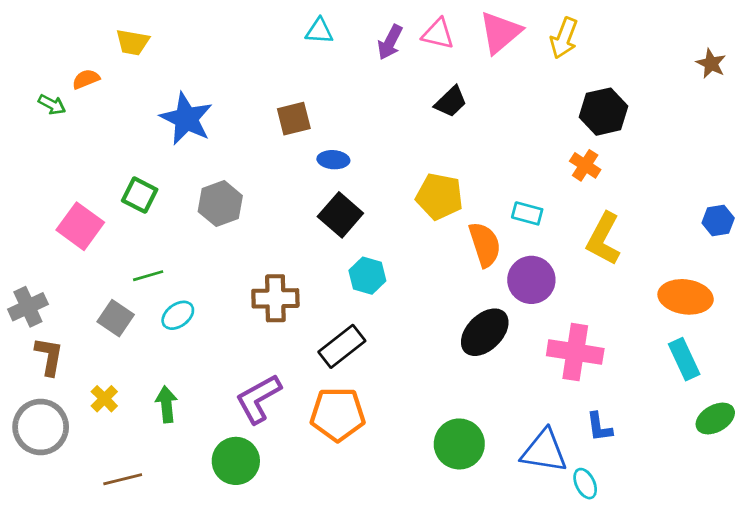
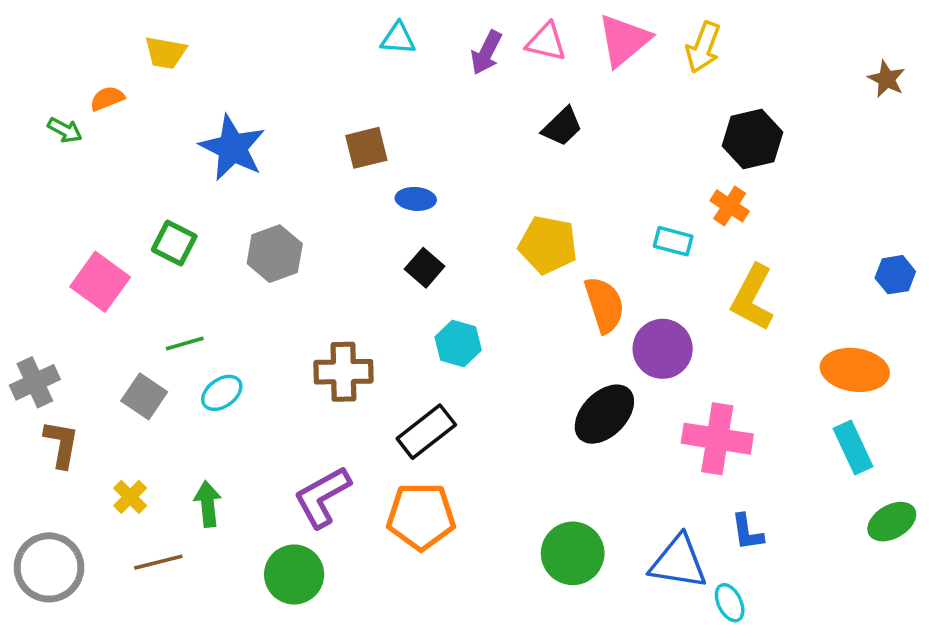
cyan rectangle: (527, 213) -> (673, 241), moved
black square: (340, 215) -> (425, 268), size x0.7
gray circle: (41, 427) -> (49, 567), moved
brown line: (123, 479) -> (158, 562), moved

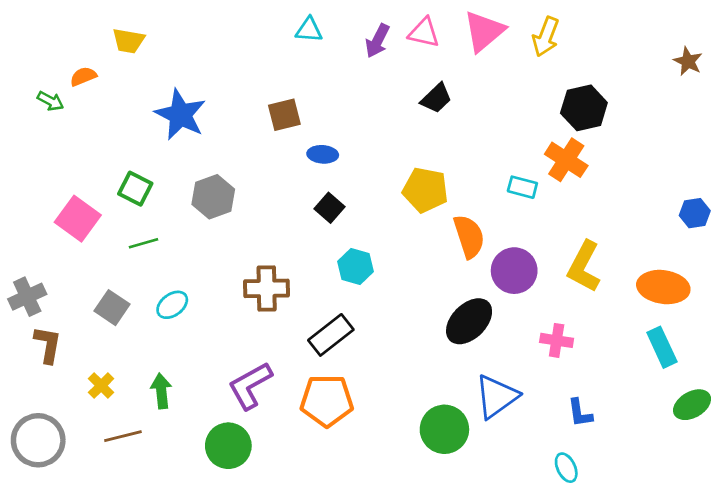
orange cross: (730, 206) -> (566, 160), size x1.4
yellow L-shape: (753, 298) -> (584, 267), moved
green line: (185, 344) -> (143, 243), moved
pink cross: (717, 439) -> (557, 340), size x0.6
blue triangle: (678, 562) -> (496, 396), moved, turned -45

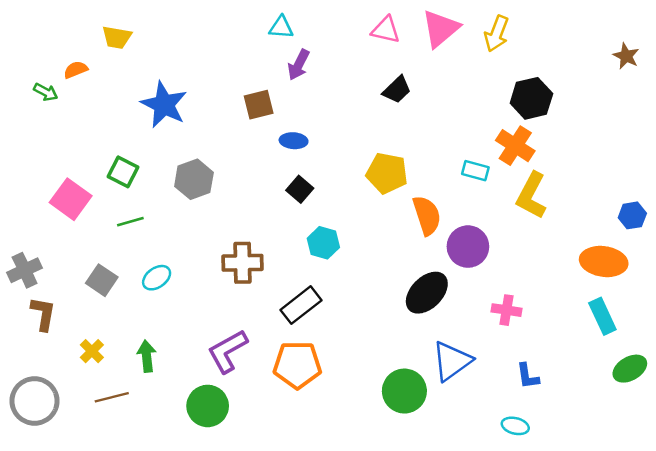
purple arrow: (377, 41) -> (299, 65), moved
blue hexagon: (695, 213) -> (632, 215), moved
yellow L-shape: (584, 267) -> (531, 195), moved
cyan ellipse: (566, 468) -> (515, 426), turned -50

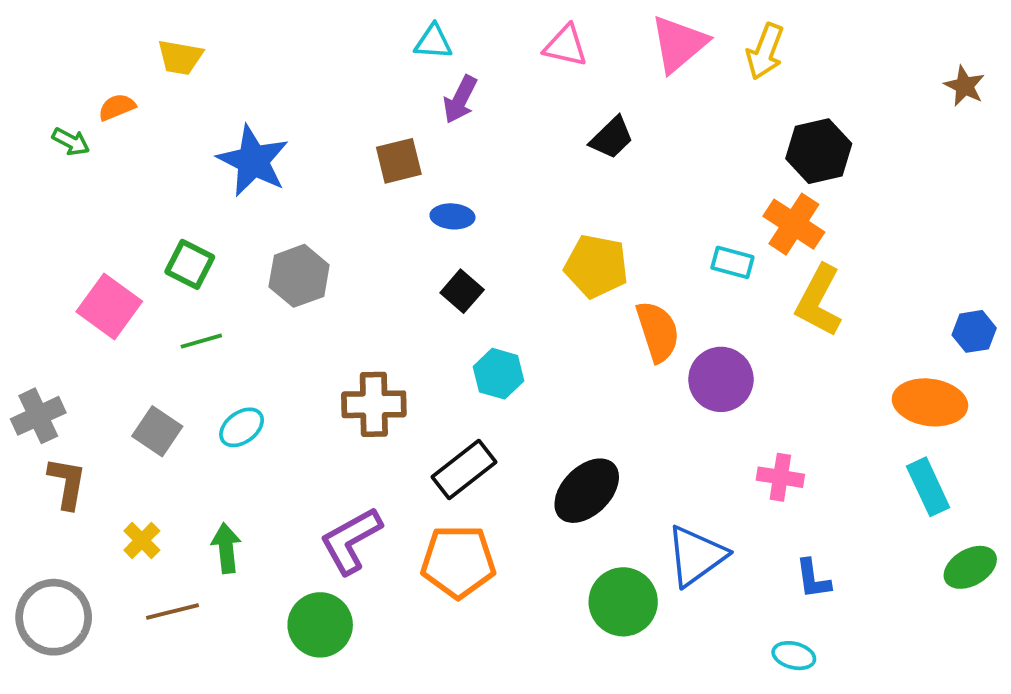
pink triangle: (386, 30) -> (566, 46), moved
black ellipse: (427, 293) -> (587, 491), moved

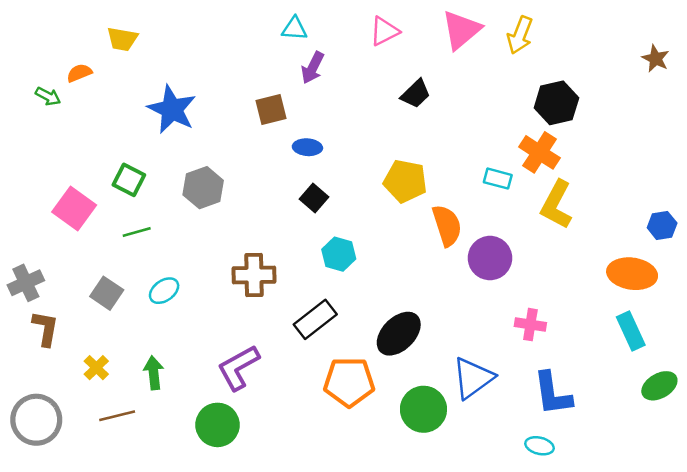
pink triangle: (566, 46) -> (384, 31), turned -40
orange pentagon: (458, 562) -> (349, 382), moved
blue L-shape: (813, 579) -> (553, 394), size x1.6

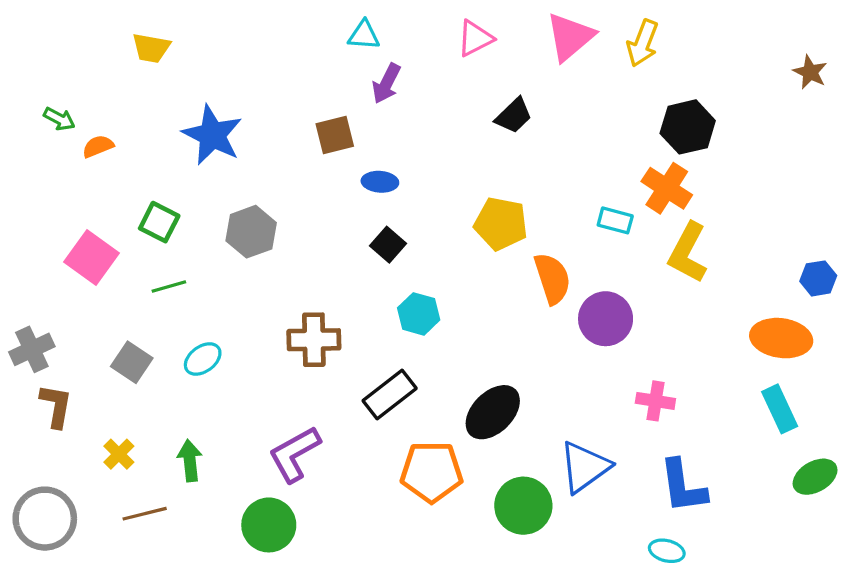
orange semicircle: (79, 73) -> (98, 146), moved

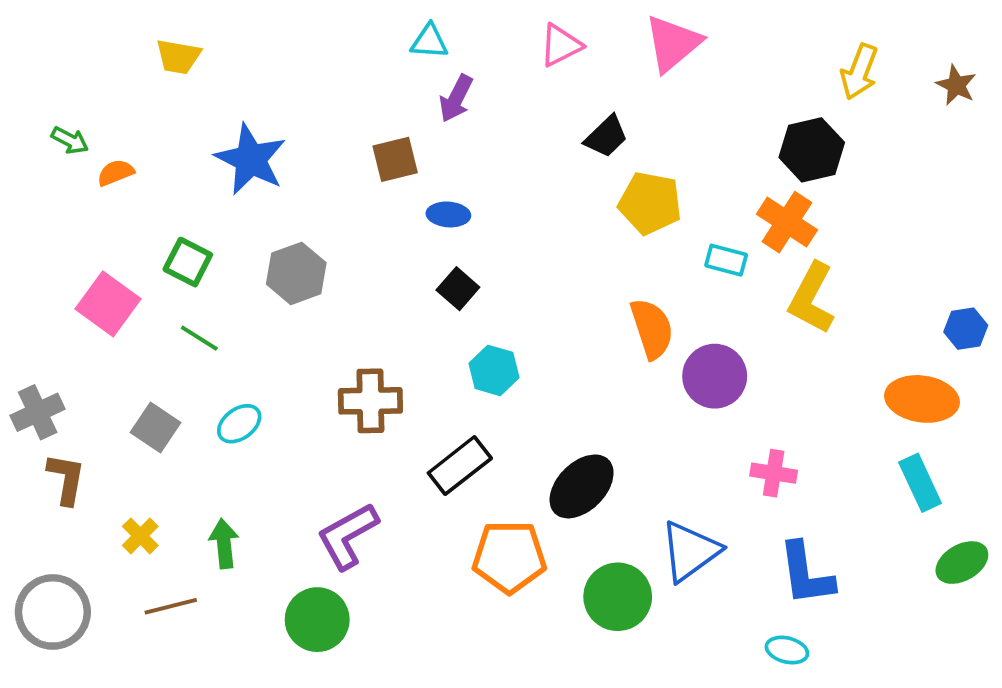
yellow arrow: (643, 43) -> (859, 72), moved
yellow pentagon: (501, 224) -> (650, 203), moved
green line: (169, 287) -> (199, 338), turned 48

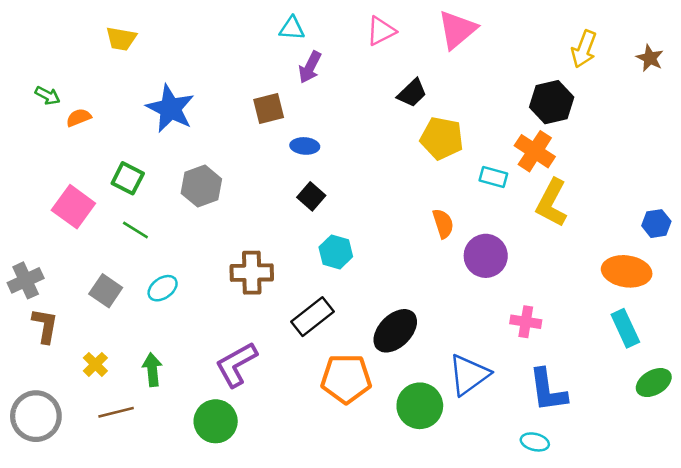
orange semicircle: (652, 329) -> (443, 224), size x0.7

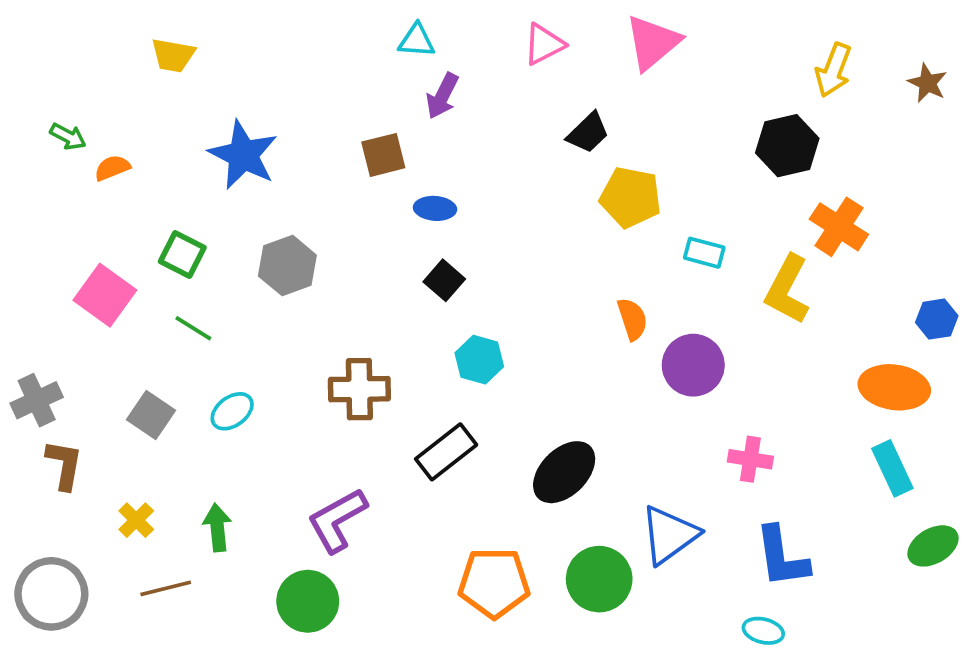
orange cross: (535, 151) -> (839, 227), moved
orange pentagon: (346, 379) -> (494, 583), moved

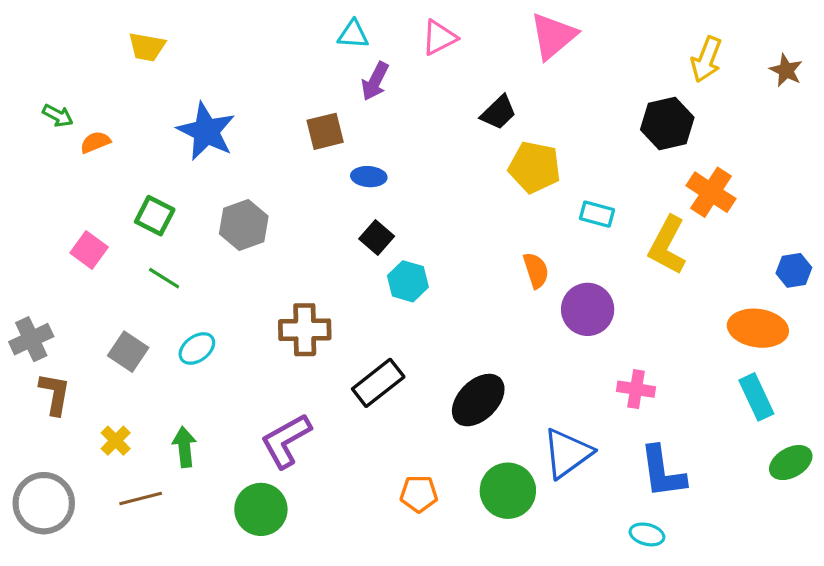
pink triangle: (544, 44) -> (439, 37), moved
pink square: (105, 295) -> (89, 250), size x0.7
cyan hexagon: (479, 360) -> (408, 281), moved
orange pentagon: (494, 583) -> (419, 494), size x0.6

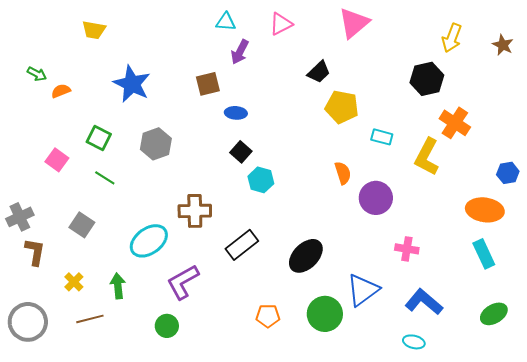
cyan ellipse: (197, 348) -> (149, 241), moved, size x1.6
green ellipse: (791, 463) -> (494, 314), moved
blue L-shape: (663, 472) -> (424, 302), turned 138
green circle: (261, 509) -> (167, 326), size x0.7

